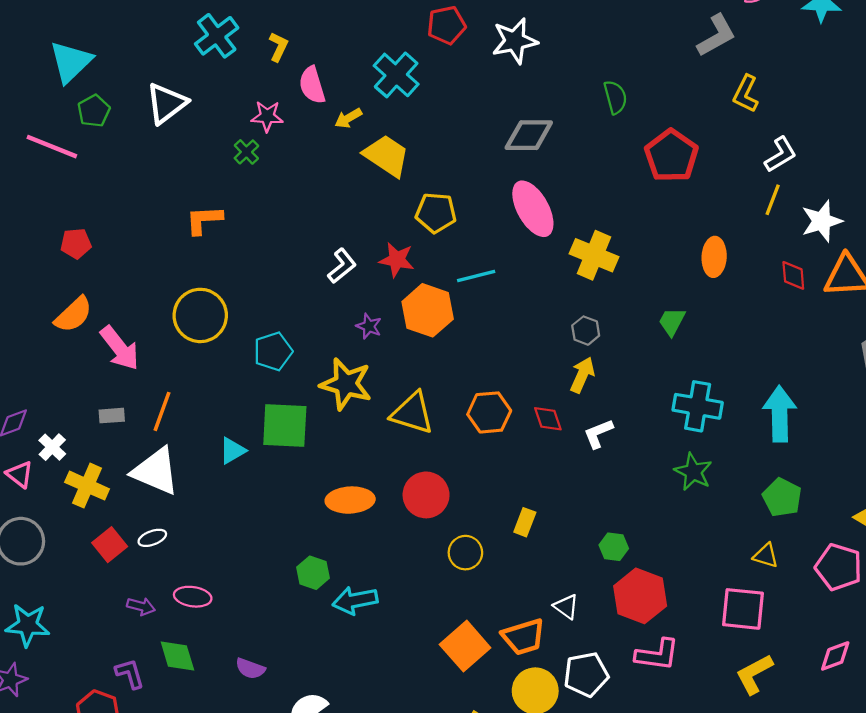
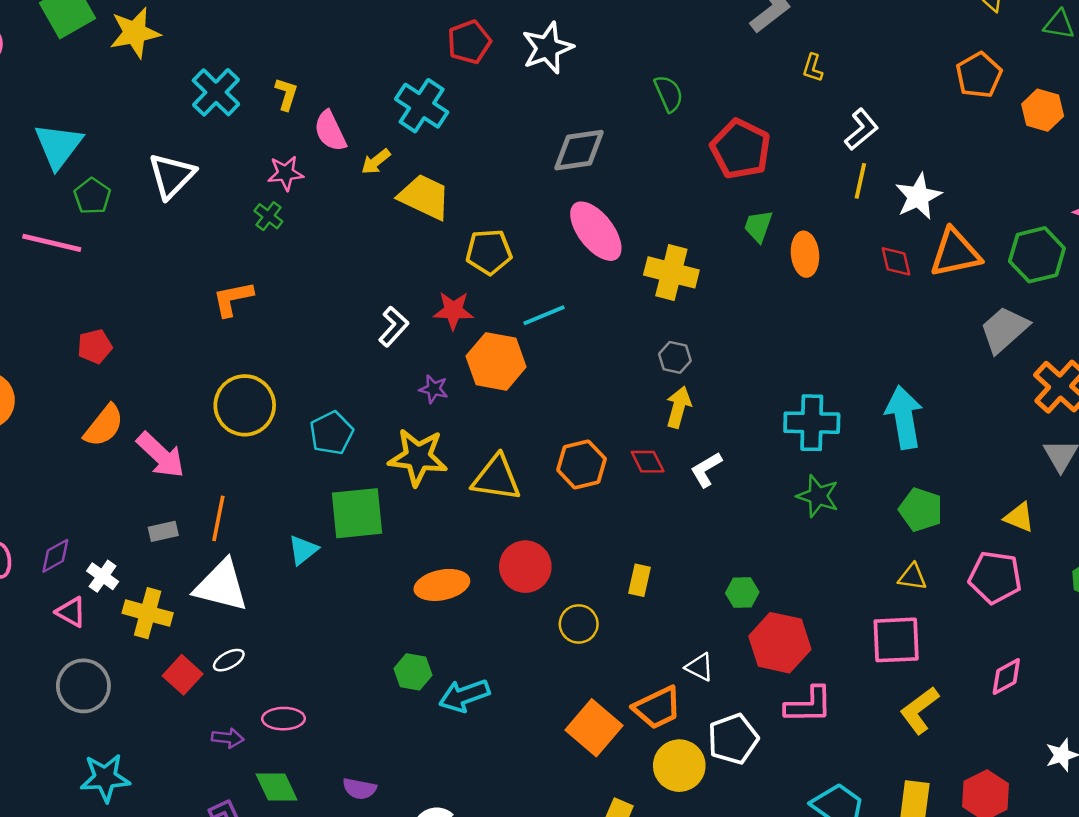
yellow L-shape: (746, 94) -> (813, 68), size x0.7
green trapezoid: (672, 322) -> (758, 226), moved

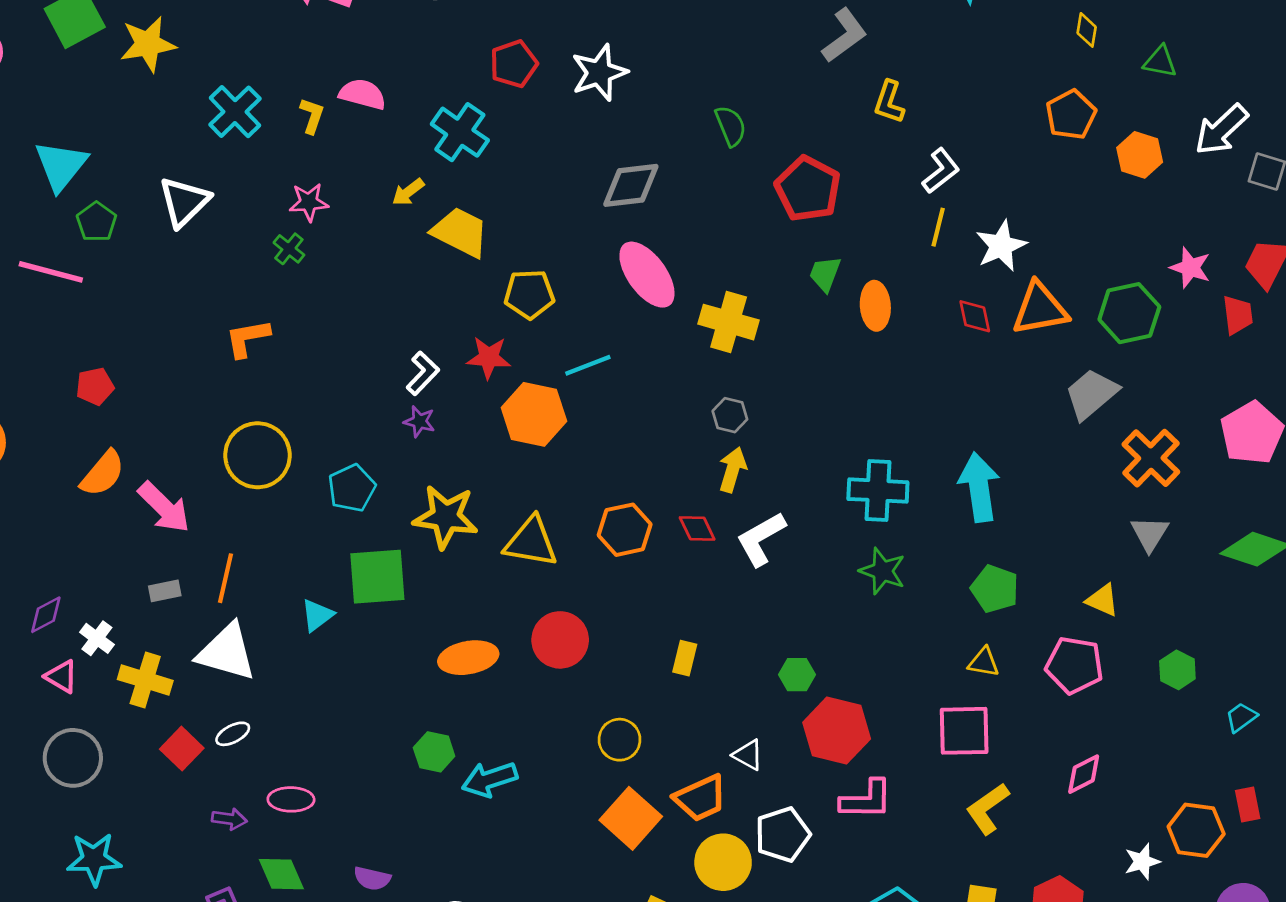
yellow L-shape: (813, 68) -> (889, 102), size x1.4
pink semicircle: (330, 131) -> (362, 94), moved, turned 129
purple star: (434, 389) -> (419, 421), moved
white L-shape: (706, 470) -> (761, 539), size x1.4
yellow circle: (579, 624) -> (619, 740), moved

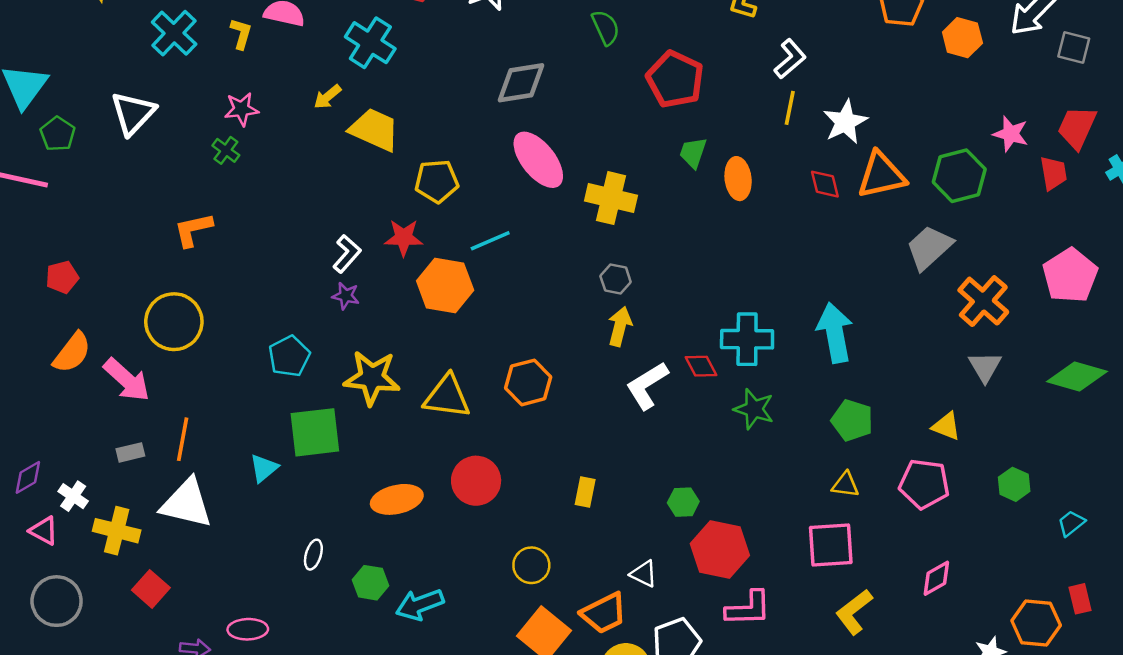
yellow circle: (257, 455) -> (174, 322), moved
red diamond: (697, 528) -> (701, 366), moved
white ellipse: (233, 734) -> (313, 555), moved, turned -44

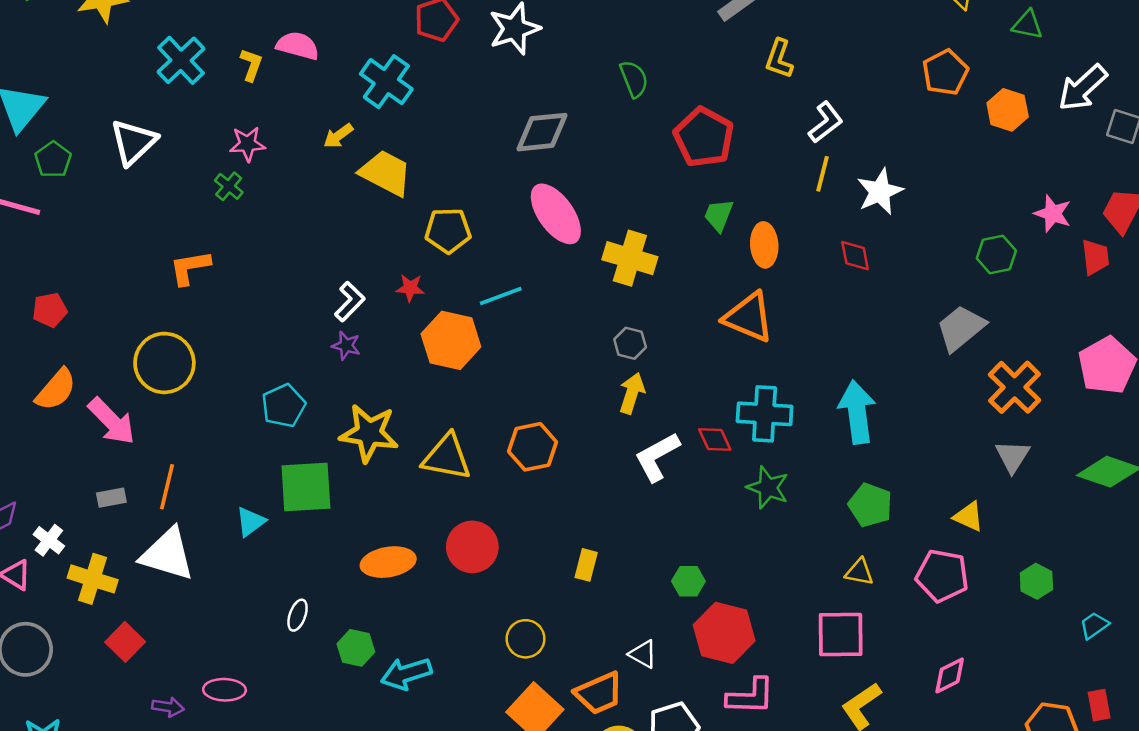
orange triangle: (881, 175) -> (749, 317), moved, turned 32
green hexagon: (959, 176) -> (996, 255), size x0.7
red star: (404, 238) -> (410, 288), size x0.7

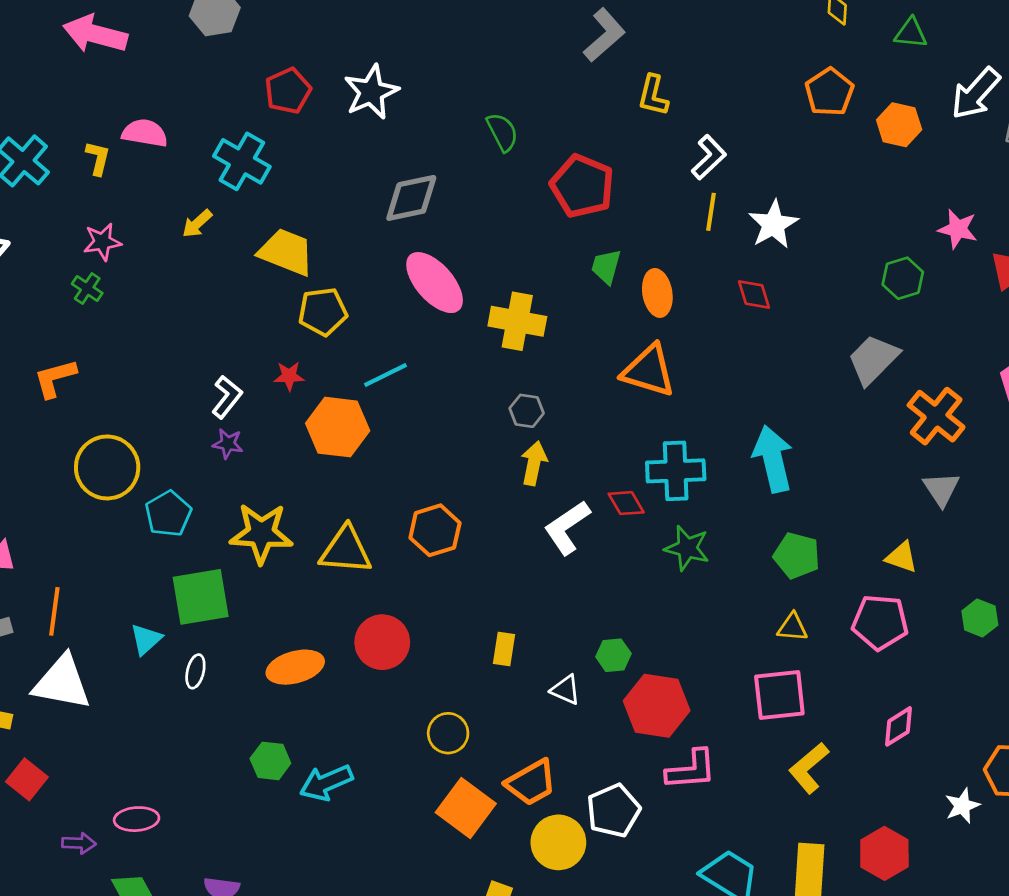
yellow trapezoid: (386, 173) -> (286, 252), moved
yellow circle: (164, 363) -> (107, 467), moved
white ellipse: (298, 615) -> (195, 671), moved
white triangle: (643, 654) -> (566, 690), moved

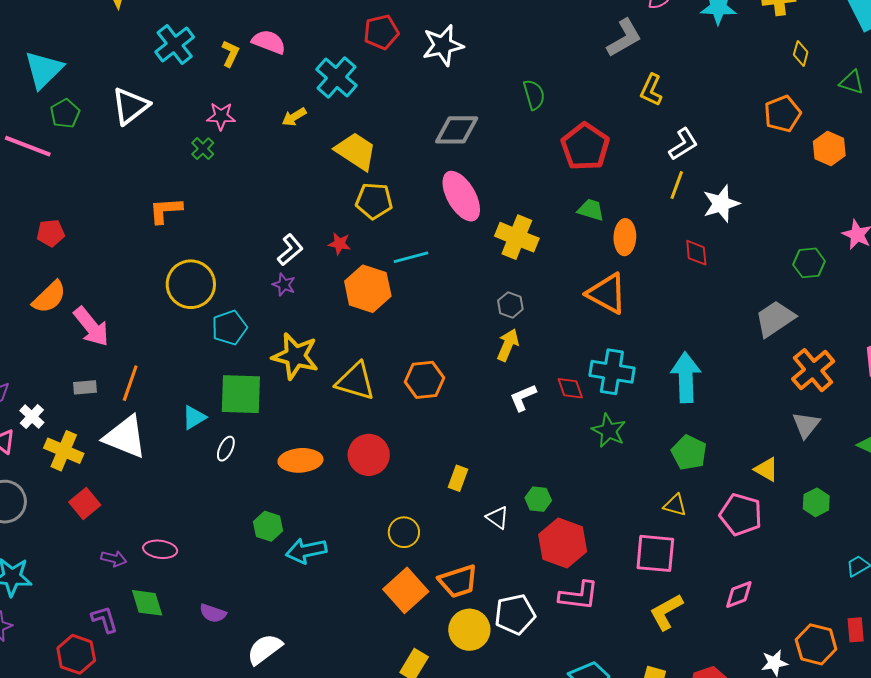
green trapezoid: (606, 267) -> (591, 210), turned 80
white L-shape: (567, 527) -> (523, 397), size x0.7
green hexagon: (980, 618) -> (816, 502), moved

